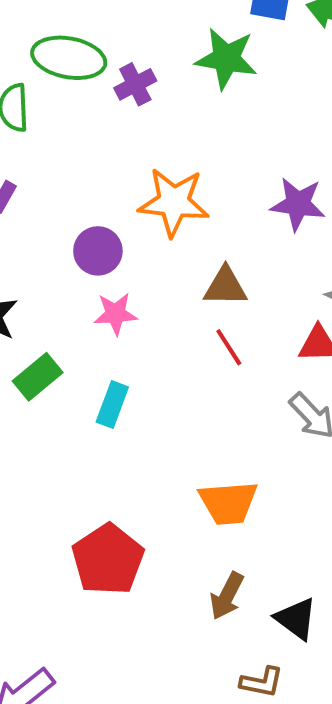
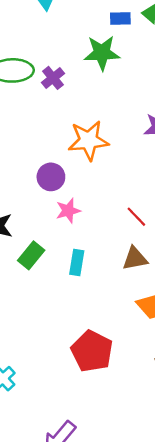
brown triangle: (225, 287) -> (135, 258), moved

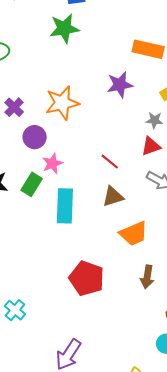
purple cross: (53, 78) -> (14, 107), moved
green rectangle: (31, 255) -> (32, 184), moved
cyan rectangle: (77, 263) -> (65, 206), size x1.6

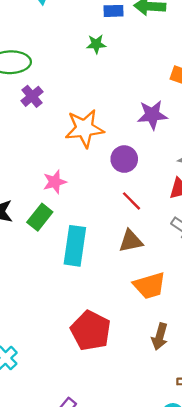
green star: (64, 28) -> (96, 44), size x0.6
purple cross: (14, 107) -> (32, 96), moved
purple circle: (35, 137) -> (124, 159), moved
pink star: (52, 163) -> (55, 182), moved

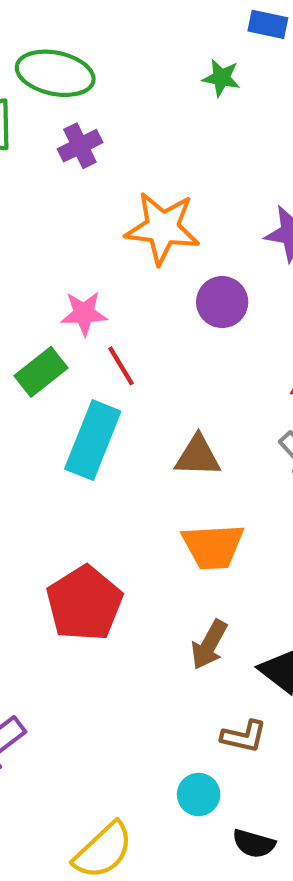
red line: (131, 201) -> (121, 366), moved

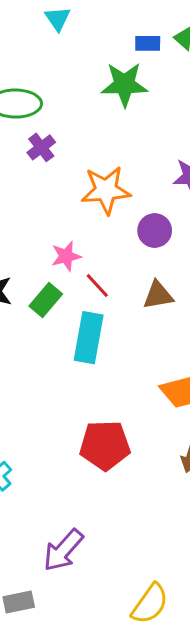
green star: (221, 78) -> (124, 84), size x1.8
brown triangle: (198, 456) -> (158, 295), moved
red pentagon: (84, 603) -> (105, 445), turned -30

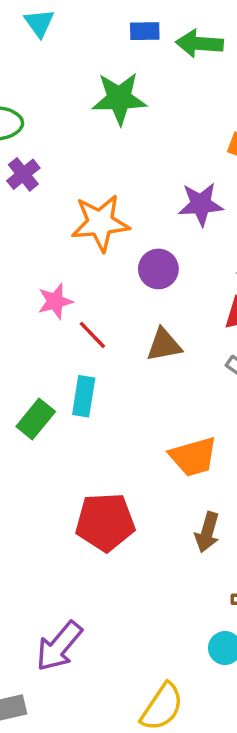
blue rectangle: (148, 43) -> (145, 31), moved
green rectangle: (46, 300) -> (36, 419), moved
cyan rectangle: (89, 338) -> (84, 396), size x0.7

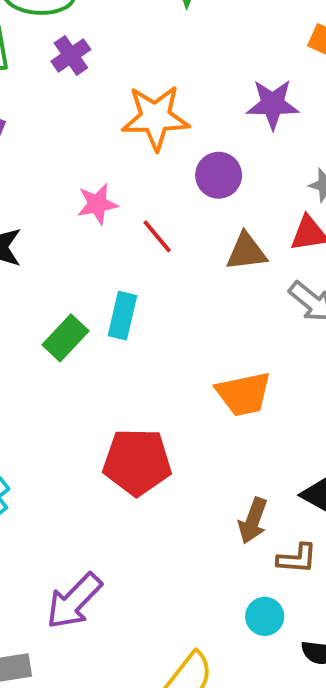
red line: (92, 335) -> (157, 236), moved
brown triangle: (164, 345) -> (246, 252), moved
brown arrow: (207, 532) -> (253, 521), moved

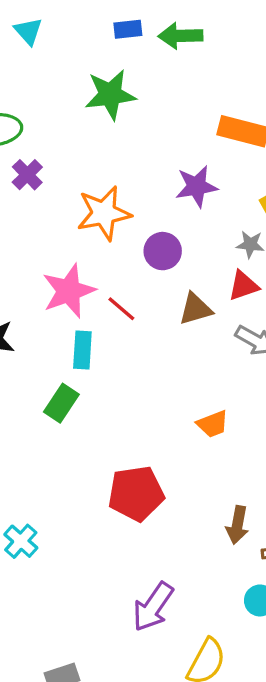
pink star: (97, 204) -> (69, 291), size x1.6
cyan rectangle: (122, 316) -> (82, 350), moved
orange trapezoid: (244, 394) -> (213, 424), size x0.7
purple arrow: (74, 601) -> (153, 607), moved

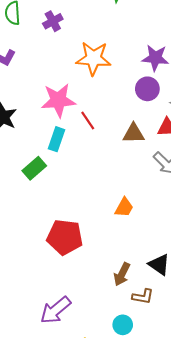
purple circle: (163, 251) -> (147, 89), moved
orange trapezoid: (213, 424) -> (124, 208), turned -55

